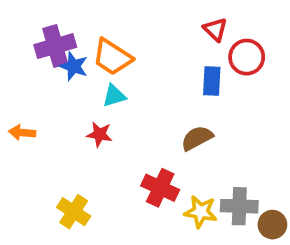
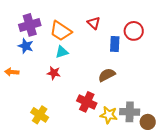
red triangle: (215, 29) -> (94, 23), moved
blue star: (74, 66) -> (26, 46), moved

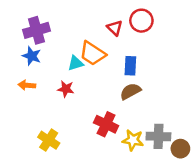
orange trapezoid: (61, 31) -> (93, 53), moved
red circle: (134, 31) -> (141, 21), moved
blue rectangle: (115, 44) -> (130, 66), moved
orange arrow: (12, 72) -> (27, 85), moved

